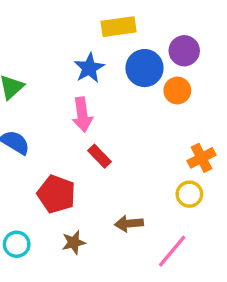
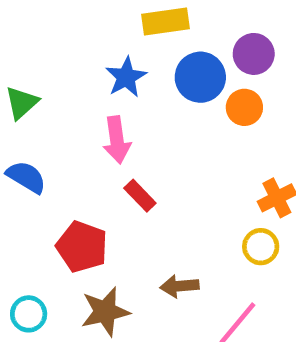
brown star: (74, 243) -> (105, 312), size x1.5

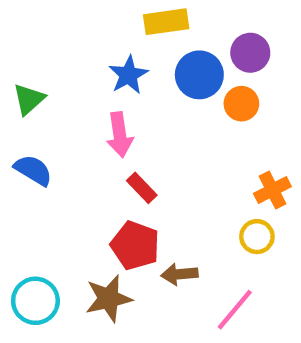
red pentagon: (82, 247) -> (135, 245), moved
cyan circle: (29, 314) -> (35, 301), size x1.4

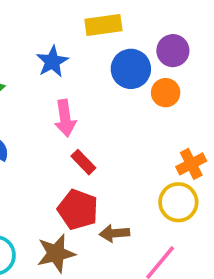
blue star: (128, 75) -> (52, 62), moved
yellow circle: (257, 237) -> (178, 202), size x1.4

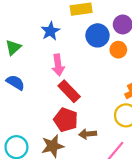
red rectangle: (83, 162) -> (69, 91), size x1.5

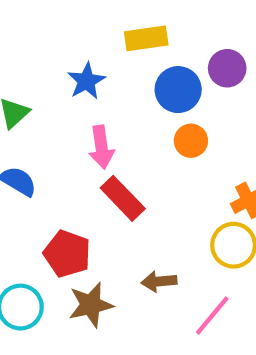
orange circle: (118, 50) -> (191, 141), moved
red pentagon: (66, 120) -> (67, 254), moved

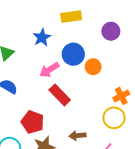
blue circle: (178, 90) -> (73, 54), moved
pink arrow: (101, 147) -> (49, 70), turned 66

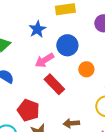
orange circle: (93, 67) -> (86, 69), moved

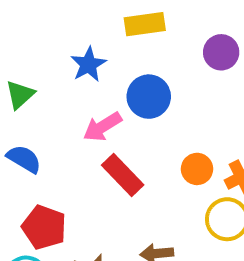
orange circle: (86, 69) -> (197, 169), moved
red pentagon: (28, 110) -> (44, 227), moved

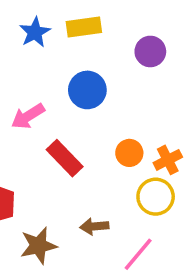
blue star: (88, 64) -> (35, 32), moved
pink arrow: (102, 127) -> (28, 116), moved

